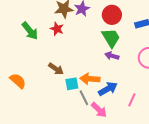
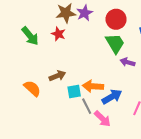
purple arrow: (112, 56) -> (128, 62), moved
brown arrow: (56, 69) -> (57, 76), turned -56
orange semicircle: (18, 81) -> (32, 88), moved

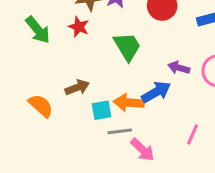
green trapezoid: (115, 43) -> (127, 47), moved
blue arrow: (112, 97) -> (156, 92), moved
gray line: (87, 106) -> (120, 131), turned -70

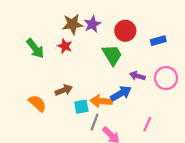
green trapezoid: (127, 47) -> (112, 55), moved
gray line: (120, 131) -> (95, 122), turned -63

